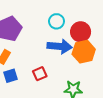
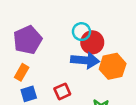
red circle: (81, 32) -> (92, 42), moved

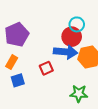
cyan circle: (81, 32) -> (77, 24), moved
red square: (62, 91) -> (46, 68), moved

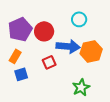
red circle: (72, 37) -> (44, 31), moved
green star: (79, 94) -> (81, 87), turned -30

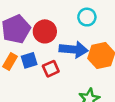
blue square: (21, 74) -> (29, 60), moved

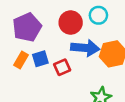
red circle: (45, 31) -> (71, 23), moved

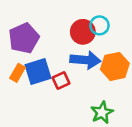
red circle: (71, 23) -> (83, 32), moved
blue square: (40, 59) -> (38, 72), size x1.5

